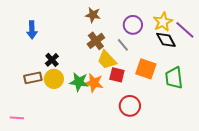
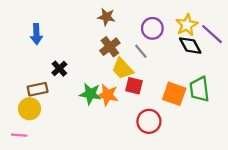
orange square: (146, 69) -> (174, 94), moved
yellow circle: (54, 79) -> (29, 109), moved

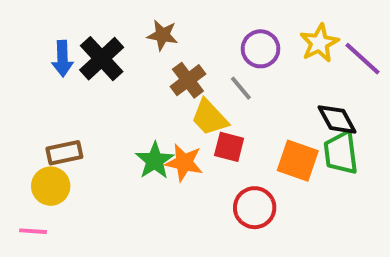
brown star: (106, 17) -> (162, 35), moved
black diamond: (190, 46) -> (337, 119), moved
black cross: (59, 69) -> (102, 59), moved, size x1.6
green star: (90, 94) -> (155, 161), turned 30

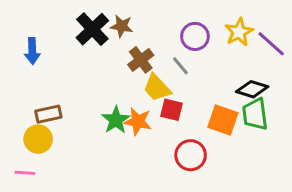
blue arrow: (62, 59) -> (32, 51), moved
black cross: (102, 59) -> (92, 29), moved
black diamond: (337, 119) -> (252, 89), turned -44

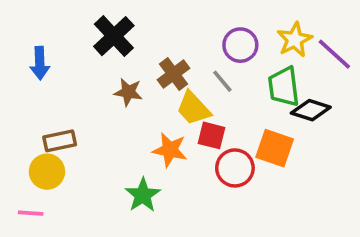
brown star: (122, 26) -> (128, 92), moved
green trapezoid: (255, 114) -> (284, 87), moved
green star: (116, 120) -> (143, 195), moved
red circle: (191, 155) -> (235, 168), moved

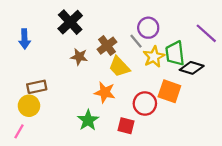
yellow star: (295, 40) -> (154, 57), moved
gray line: (222, 81) -> (136, 41), moved
red square: (211, 135) -> (126, 126), moved
pink line: (31, 213) -> (19, 131), turned -64

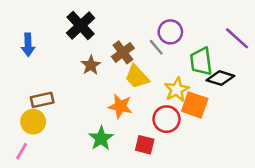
brown star: (79, 57) -> (91, 65), turned 30
yellow star: (154, 57) -> (177, 90), moved

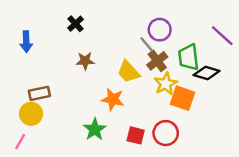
black cross: (81, 25) -> (75, 24), size x0.6
brown cross: (123, 52) -> (157, 61), moved
brown star: (91, 65) -> (85, 61), turned 30
red circle: (166, 119) -> (166, 133), moved

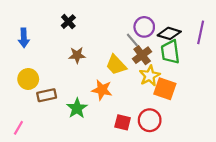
purple line: (222, 36) -> (201, 32), turned 60
black diamond: (207, 73) -> (169, 33), moved
brown rectangle: (39, 93) -> (47, 95), moved
yellow circle: (31, 114) -> (28, 79), moved
green star: (95, 129) -> (77, 108), moved

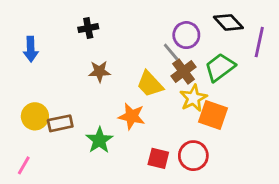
black cross: (68, 22) -> (88, 28), turned 32
black diamond: (169, 33) -> (228, 22), moved, turned 30
green trapezoid: (170, 52) -> (220, 67), turned 60
yellow circle: (28, 79) -> (35, 116), moved

